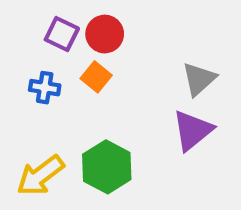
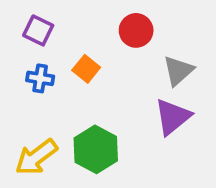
purple square: (62, 34) -> (38, 30), moved
red circle: (105, 34) -> (136, 30), moved

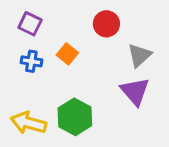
purple triangle: (173, 117) -> (135, 91), turned -32
yellow arrow: (36, 157) -> (28, 123), turned 52

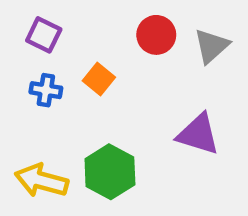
gray triangle: (139, 55) -> (211, 46), moved
purple triangle: (135, 91) -> (198, 134), turned -32

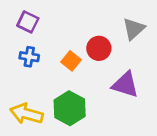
red circle: (156, 35) -> (99, 48), moved
orange square: (99, 79) -> (71, 61), moved

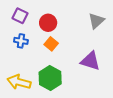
red circle: (99, 48) -> (48, 23), moved

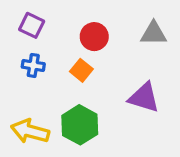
gray triangle: (96, 21) -> (154, 33), turned 42
red circle: (48, 23) -> (94, 37), moved

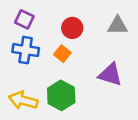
blue cross: (33, 65) -> (26, 50), size x1.5

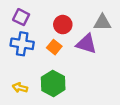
purple triangle: (110, 75) -> (86, 44), moved
yellow arrow: (23, 100) -> (20, 88), size x0.6

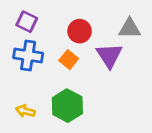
purple triangle: (86, 44) -> (109, 56), turned 40

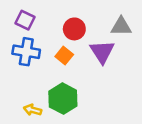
yellow arrow: (25, 111) -> (33, 110), moved

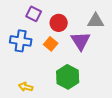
purple square: (25, 20) -> (34, 14), moved
green hexagon: (63, 99) -> (68, 77), moved

